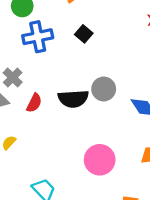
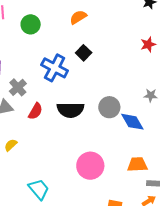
blue cross: (38, 37) -> (55, 68), moved, turned 36
gray circle: (104, 89) -> (109, 107), moved

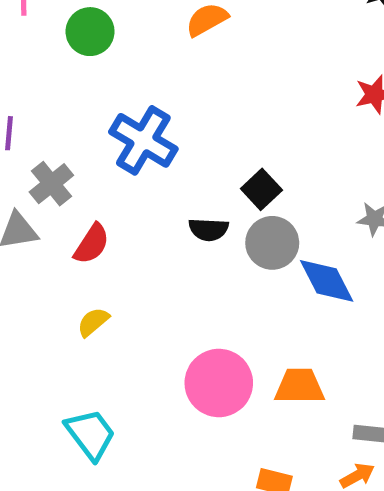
black square: (84, 53) -> (261, 189), moved
black semicircle: (70, 110) -> (209, 229), moved, size x0.6
yellow semicircle: (11, 145) -> (93, 322), moved
orange trapezoid: (137, 164) -> (299, 386), moved

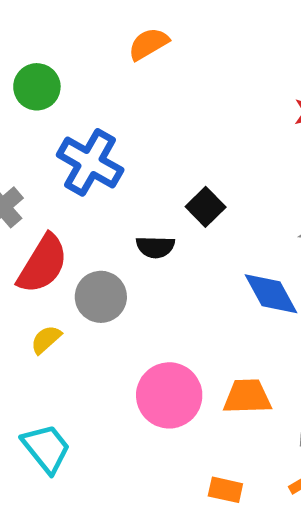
green circle: (90, 32) -> (37, 87), moved
gray circle: (272, 243) -> (101, 297), moved
red semicircle: (92, 244) -> (43, 264), size x1.5

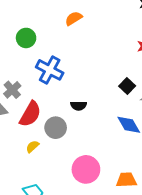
black square: (206, 207) -> (127, 86), moved
orange trapezoid: (247, 397) -> (126, 180), moved

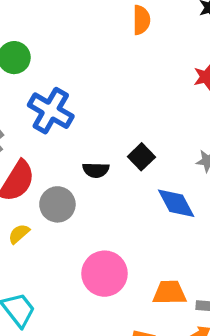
orange semicircle: (74, 18) -> (141, 20), moved, turned 120
black square: (127, 86) -> (141, 157), moved

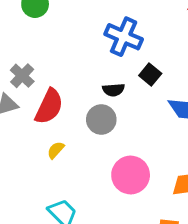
blue cross: (51, 111) -> (124, 37), moved
gray circle: (57, 204) -> (101, 120), moved

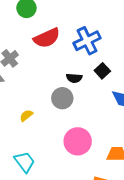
blue cross: (124, 37) -> (87, 41), turned 32
red semicircle: (49, 106) -> (47, 38), moved, turned 32

